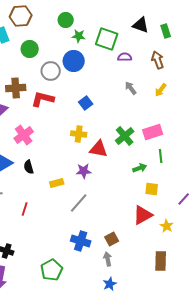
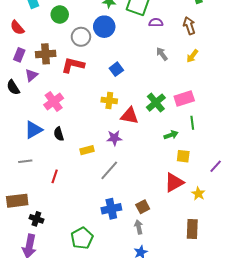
blue cross: (81, 241) -> (111, 209), turned -30

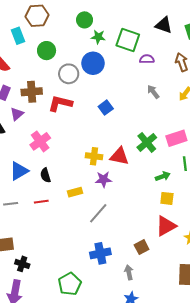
yellow cross: (109, 101) -> (94, 156), moved
yellow square: (183, 156) -> (167, 198), moved
red line: (55, 176) -> (41, 202), moved, turned 64
brown square: (143, 207) -> (142, 247), moved

